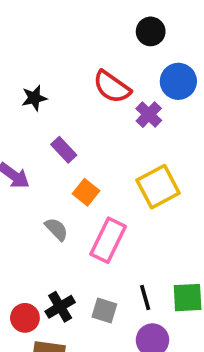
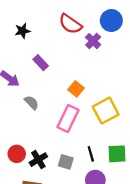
yellow square: (158, 187) -> (106, 111), moved
orange square: (86, 192) -> (76, 89), moved
gray semicircle: (56, 229) -> (32, 103), moved
red circle: (25, 318) -> (17, 154), moved

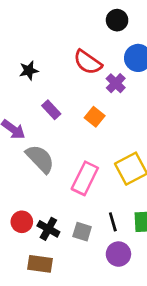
orange square: (76, 89) -> (95, 117), moved
gray semicircle: (32, 103) -> (40, 159), size x1.6
black cross: (38, 160) -> (48, 229), turned -30

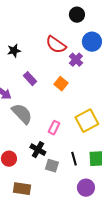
pink rectangle: (85, 178) -> (54, 128), size x0.6
black cross: (48, 229) -> (38, 150), moved
purple circle: (118, 254) -> (86, 188), moved

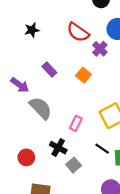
black star: (14, 51) -> (32, 30), moved
black line: (74, 159) -> (102, 149), moved, turned -40
gray square: (52, 166) -> (74, 165), turned 32

